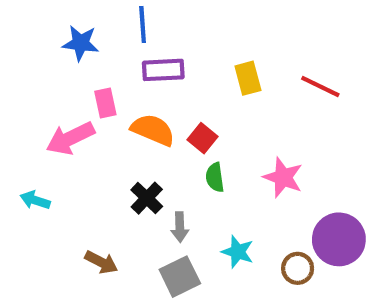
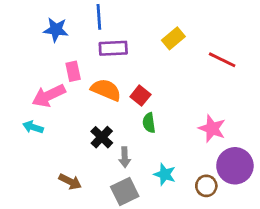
yellow rectangle: (248, 78) -> (173, 38), moved, turned 65
pink star: (283, 177) -> (212, 129), moved
cyan arrow: (35, 200) -> (33, 127), moved

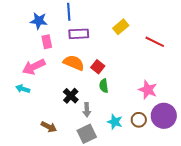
pink rectangle: (73, 71) -> (47, 42), moved
brown circle: (206, 186) -> (139, 120), moved

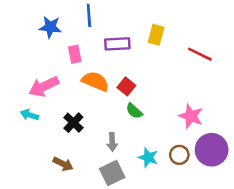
yellow rectangle: (121, 27) -> (156, 35), turned -35
purple rectangle: (79, 34) -> (117, 44), moved
pink rectangle: (47, 42) -> (75, 54), moved
green semicircle: (104, 86) -> (134, 111), turned -40
black cross: (71, 96) -> (73, 123), moved

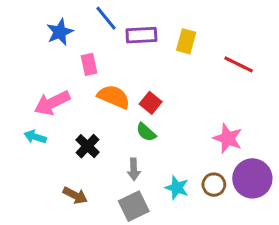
blue line: (89, 15) -> (106, 18), turned -35
blue star: (50, 27) -> (60, 32), turned -30
purple rectangle: (117, 44) -> (141, 35), moved
green semicircle: (134, 111) -> (146, 132), moved

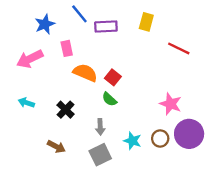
yellow rectangle: (186, 41) -> (146, 22), moved
pink arrow: (52, 103) -> (30, 59), moved

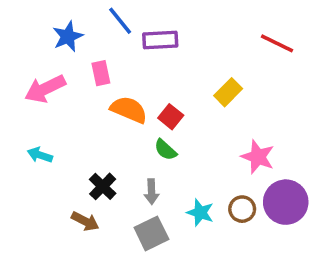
yellow rectangle: (146, 22) -> (228, 92), moved, turned 30
red line: (179, 48) -> (277, 43), moved
black cross: (66, 110) -> (103, 186), moved

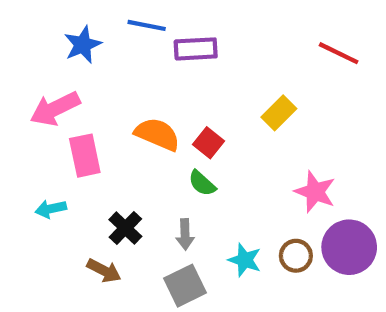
blue line: (120, 21) -> (147, 25), turned -40
pink rectangle: (101, 73) -> (85, 156), moved, size x1.4
cyan arrow: (40, 155) -> (51, 209), moved, turned -30

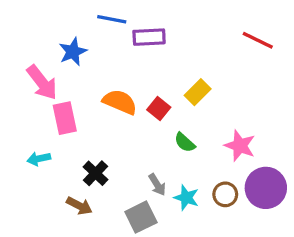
blue star: (83, 45) -> (73, 52), moved
pink arrow: (55, 109) -> (42, 82), turned -102
yellow rectangle: (279, 113) -> (198, 92), moved
green semicircle: (202, 183) -> (185, 142), moved
gray arrow: (185, 234) -> (157, 185), moved, turned -30

